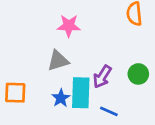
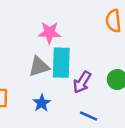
cyan rectangle: (81, 93) -> (61, 63), moved

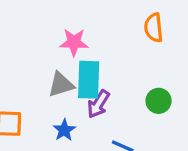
purple arrow: (82, 82) -> (98, 104), moved

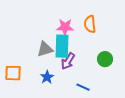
orange semicircle: (154, 28) -> (90, 24), moved
pink star: (74, 42) -> (65, 27), moved

